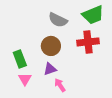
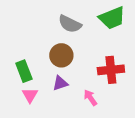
red cross: (88, 42) -> (111, 70), moved
pink arrow: (60, 85) -> (90, 98), moved

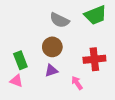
pink triangle: (30, 95) -> (16, 81), moved, turned -40

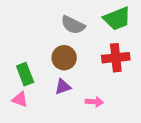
red cross: (94, 59) -> (116, 58), moved
pink arrow: (77, 83) -> (94, 102), turned 128

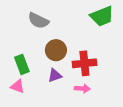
gray semicircle: (73, 25) -> (38, 21), moved
red cross: (116, 58) -> (84, 63), moved

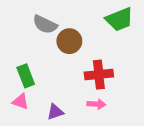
brown circle: (56, 50) -> (69, 41), moved
purple triangle: (55, 75) -> (55, 112), moved

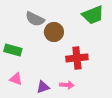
green rectangle: (26, 76) -> (13, 50), moved, turned -54
pink arrow: (96, 104) -> (67, 85), moved

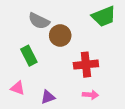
green rectangle: (13, 50) -> (29, 56), moved, turned 48
pink arrow: (67, 85) -> (90, 95), moved

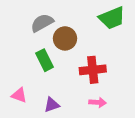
gray semicircle: (39, 21) -> (42, 23), turned 125
green rectangle: (29, 56) -> (44, 60), moved

